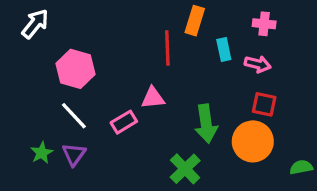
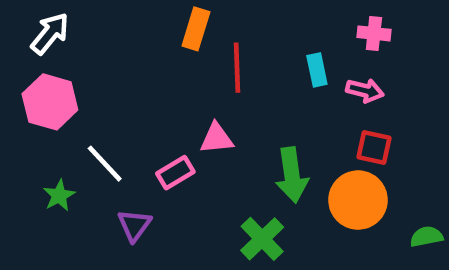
orange rectangle: (195, 21) -> (196, 29), moved
pink hexagon: (75, 69) -> (50, 102), moved
green star: (42, 153) -> (59, 195), moved
purple triangle: (74, 154) -> (134, 225), moved

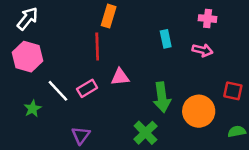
red line: (237, 68) -> (97, 46), moved
cyan rectangle: (317, 70) -> (166, 39), moved
red square: (374, 148) -> (233, 91), moved
pink rectangle: (175, 173) -> (87, 88), moved
purple triangle: (134, 225) -> (81, 135), moved

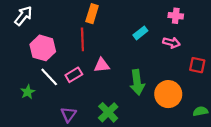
cyan rectangle: (166, 39) -> (140, 33), turned 64
pink hexagon: (27, 57) -> (43, 48), moved
red square: (233, 91) -> (197, 65), moved
green cross: (145, 133) -> (108, 112), moved

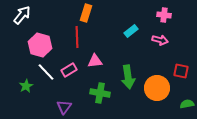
red square: (197, 65) -> (181, 71), moved
green cross: (108, 112) -> (100, 93), moved, turned -36

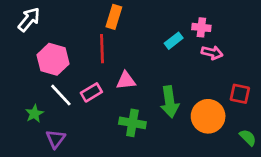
pink cross: (164, 15) -> (201, 27), moved
green semicircle: (187, 104) -> (248, 138), turned 56
purple triangle: (64, 107) -> (56, 139), moved

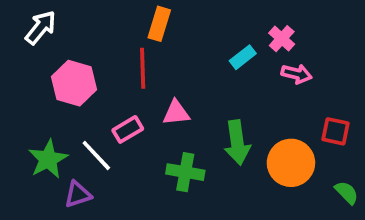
pink cross: (201, 27) -> (282, 39), turned 36
white line: (61, 95) -> (96, 155), moved
green star: (34, 114) -> (48, 159), size x1.5
purple triangle: (56, 139) -> (78, 194), turned 36

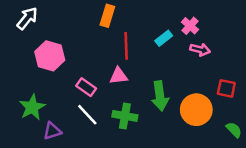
red line: (143, 68) -> (126, 46), moved
pink rectangle: (128, 129) -> (86, 87), turned 66
white line: (96, 155) -> (87, 115), moved

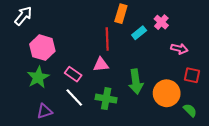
orange rectangle: (107, 16) -> (121, 14), moved
pink arrow: (200, 50) -> (179, 49), moved
green star: (32, 107) -> (38, 77), moved
green semicircle: (234, 130) -> (190, 110), moved

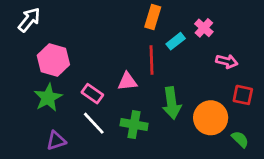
red line: (107, 39) -> (151, 60), moved

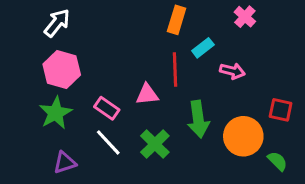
white arrow: (29, 20) -> (57, 23), moved
pink cross: (204, 28) -> (245, 17), moved
pink arrow: (227, 61) -> (232, 71), moved
green cross: (134, 125) -> (155, 144), turned 35

